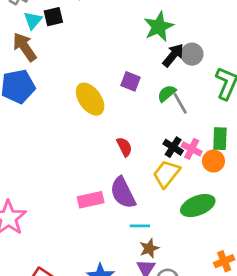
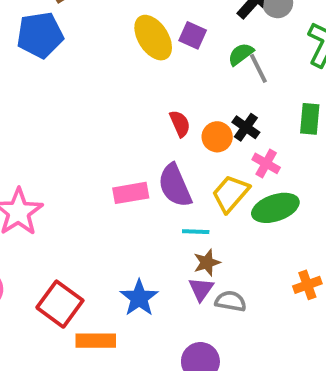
yellow ellipse: (90, 99) -> (153, 38), moved
pink cross: (192, 149) -> (266, 163), moved
orange circle: (213, 161) -> (217, 137), moved
yellow trapezoid: (166, 174) -> (230, 194), moved

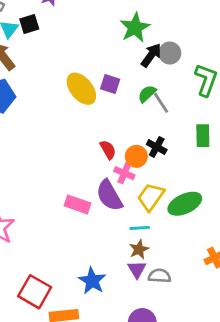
pink cross: (266, 163) -> (124, 173), moved
pink rectangle: (131, 193) -> (78, 204), turned 35
cyan line: (196, 232) -> (140, 228), moved

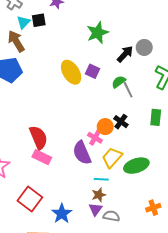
green star: (135, 28) -> (98, 33), moved
gray circle: (170, 53) -> (144, 47), moved
red semicircle: (108, 150) -> (38, 137), moved, size x1.6
pink rectangle: (78, 204) -> (42, 157), moved
red square: (35, 292) -> (30, 199), moved

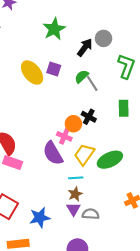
blue star: (62, 214) -> (40, 218), turned 30

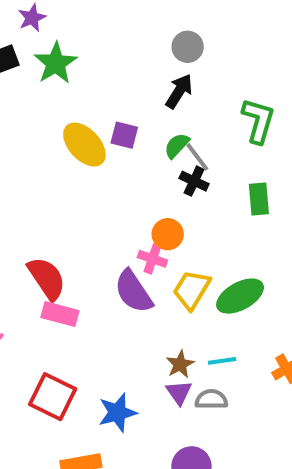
green star: (54, 29) -> (56, 63), moved
gray circle: (104, 38) -> (188, 47), moved
black cross: (89, 117) -> (194, 181), moved
cyan line: (76, 178) -> (222, 361), moved

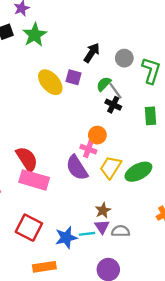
gray circle: (188, 47) -> (124, 58), moved
black arrow: (179, 91) -> (92, 53), moved
pink rectangle: (60, 314) -> (34, 180), size x1.4
cyan line: (222, 361) -> (87, 234), moved

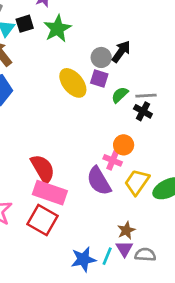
gray circle: (124, 58) -> (101, 57), moved
green semicircle: (104, 84) -> (120, 95), moved
gray line: (115, 91) -> (146, 96), turned -60
red square: (29, 228) -> (43, 220), moved
cyan line: (87, 234) -> (107, 256), turned -63

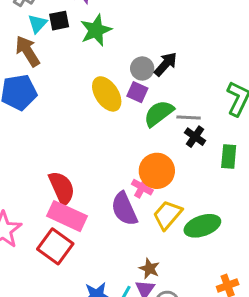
green semicircle: (120, 95) -> (159, 113), size x1.5
black cross: (143, 111) -> (195, 137), moved
orange circle: (124, 145) -> (157, 171), size x1.5
brown star: (126, 230) -> (149, 269), turned -30

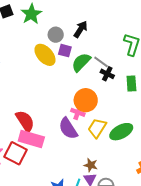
gray circle: (142, 68) -> (56, 35), moved
gray line: (189, 117) -> (101, 62), turned 42
red square: (55, 246) -> (16, 153), moved

